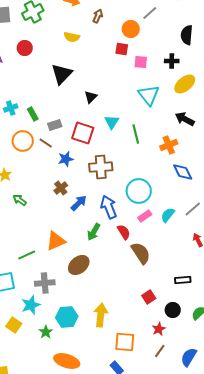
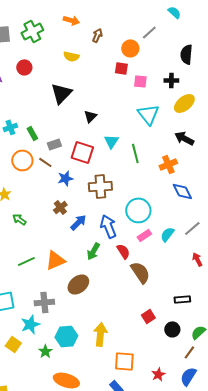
green line: (27, 255) -> (26, 261), moved
red star: (159, 329) -> (158, 374), moved
brown line: (160, 351) -> (189, 352), moved

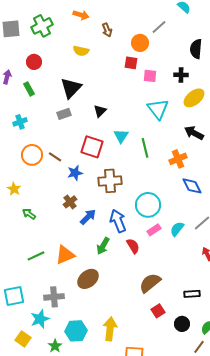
brown arrow: (97, 35) -> (107, 30), turned 136
green rectangle: (32, 133) -> (29, 89), moved
gray rectangle: (54, 144) -> (64, 114), moved
brown semicircle: (140, 272) -> (150, 283), moved, turned -95

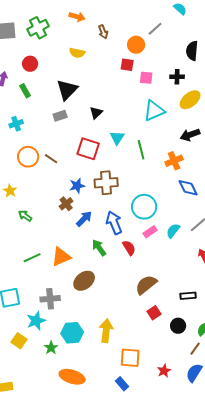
cyan triangle: (158, 109) -> (154, 111), turned 45
black arrow: (194, 133) -> (190, 135), turned -48
blue star: (75, 173) -> (77, 186), moved
green arrow: (103, 246) -> (99, 248), turned 114

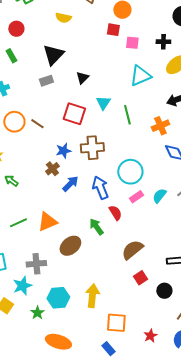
green arrow: (99, 248) -> (96, 227), moved

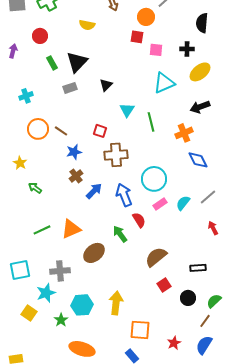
green rectangle: (11, 56) -> (52, 63), moved
red square: (74, 114) -> (100, 131), moved, size x0.6
blue star: (63, 151) -> (74, 152), moved

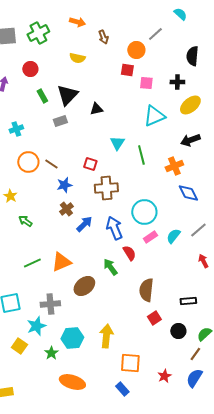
black triangle: (106, 85) -> (96, 109), moved, turned 32
brown semicircle: (156, 257) -> (146, 290), turned -45

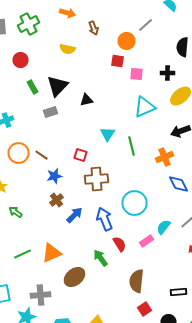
pink rectangle: (150, 237) -> (146, 241), moved

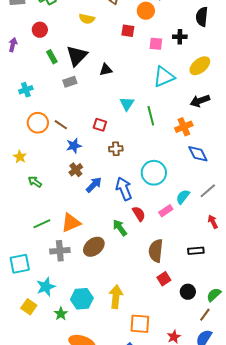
red square: (118, 61) -> (128, 31), moved
black cross: (168, 73) -> (180, 37), moved
brown cross: (96, 179) -> (116, 149), size x0.6
black rectangle: (178, 292) -> (196, 251), moved
gray cross: (40, 295) -> (60, 251), moved

